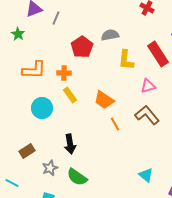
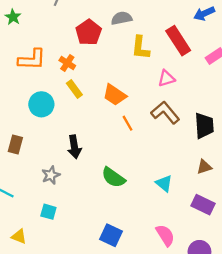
orange cross: (64, 73) -> (67, 63), turned 32
brown rectangle: (27, 151) -> (15, 144), moved, turned -42
green semicircle: (77, 177) -> (113, 177), moved

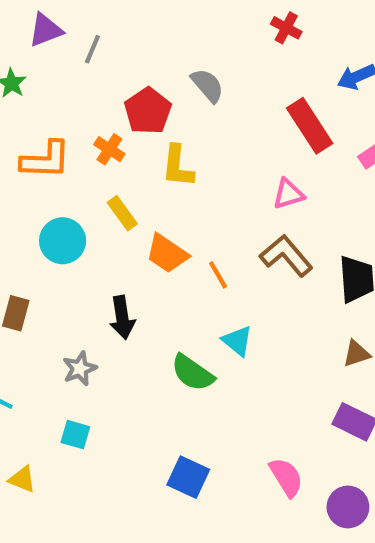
gray semicircle: (122, 18) -> (207, 85), turned 60
yellow L-shape: (140, 48) -> (178, 166), moved
orange cross: (67, 63) -> (109, 149), moved
orange trapezoid: (115, 95) -> (167, 254), moved
cyan triangle: (164, 183) -> (237, 341), moved

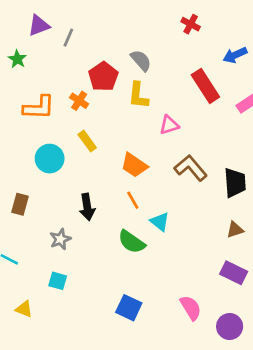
yellow L-shape: (178, 166) -> (138, 95), moved
pink triangle: (288, 194) -> (169, 125), moved
orange trapezoid: (167, 254) -> (134, 165), moved
orange line: (218, 275) -> (133, 200), moved

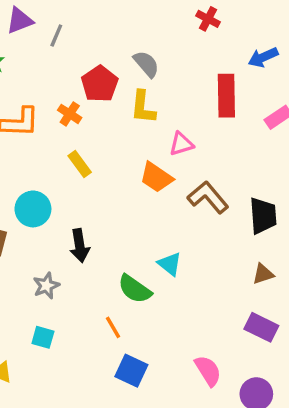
red rectangle: (205, 86) -> (226, 96), turned 32
cyan circle: (50, 159) -> (33, 209), moved
orange trapezoid: (134, 165) -> (156, 177), moved
orange line: (133, 200) -> (113, 327), moved

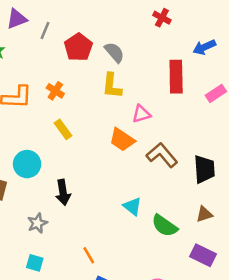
red pentagon: (100, 84) -> (78, 47), moved
green semicircle: (135, 289) -> (164, 226), moved

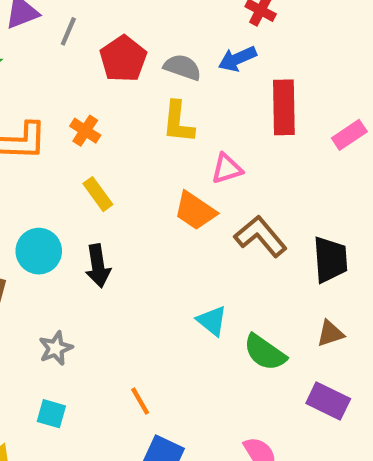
blue arrow: (204, 47) -> (237, 59), moved
gray semicircle: (114, 52) -> (182, 67), turned -30
black arrow: (63, 192) -> (98, 266), moved

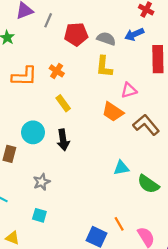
red pentagon: (123, 59) -> (76, 34), turned 30
cyan triangle: (212, 321) -> (121, 168), turned -49
orange line: (140, 401) -> (119, 224), moved

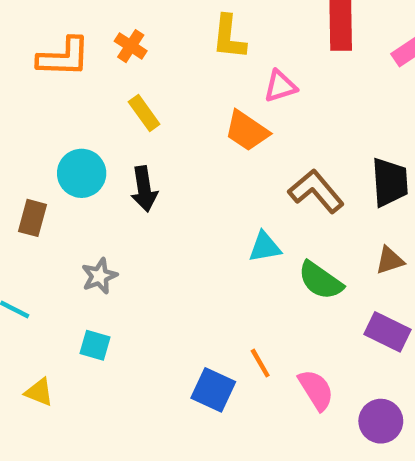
brown L-shape: (146, 125) -> (316, 191), moved

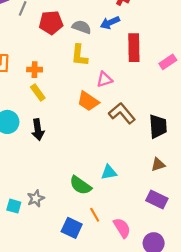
orange cross: (131, 46) -> (35, 70), moved, turned -32
brown L-shape: (316, 191) -> (122, 113), moved
cyan triangle: (265, 247) -> (109, 172), moved
gray star: (99, 276) -> (36, 198), moved
green semicircle: (321, 280) -> (80, 185), moved

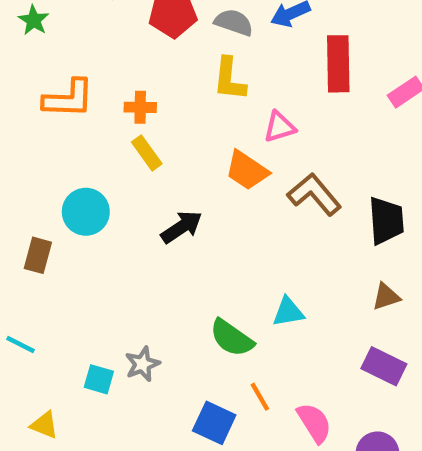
black arrow: (38, 130) -> (182, 227), moved, turned -115

